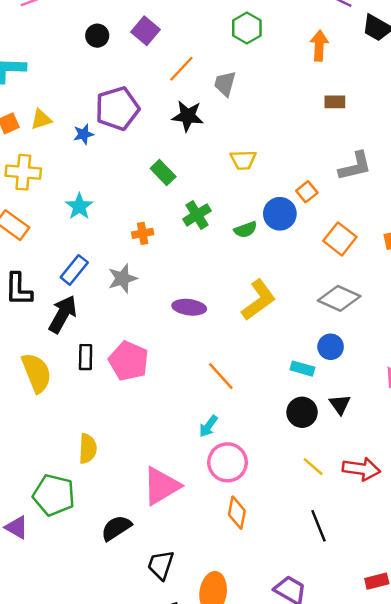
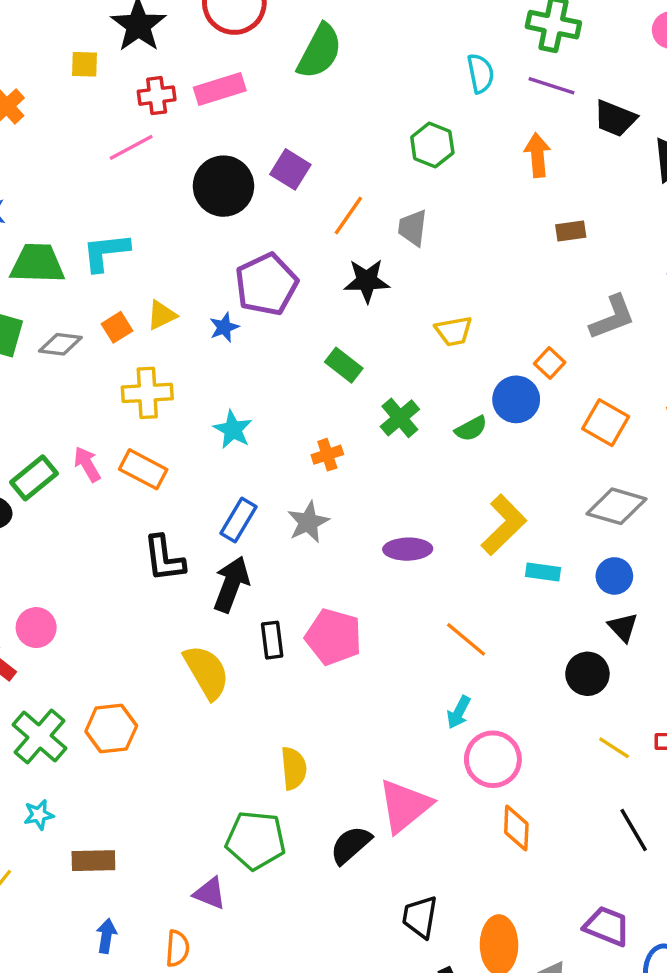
black circle: (97, 36) -> (223, 186), size x1.8
cyan rectangle: (302, 369) -> (543, 572), moved
black triangle: (340, 404) -> (623, 627), moved
black semicircle: (116, 528) -> (351, 845), moved

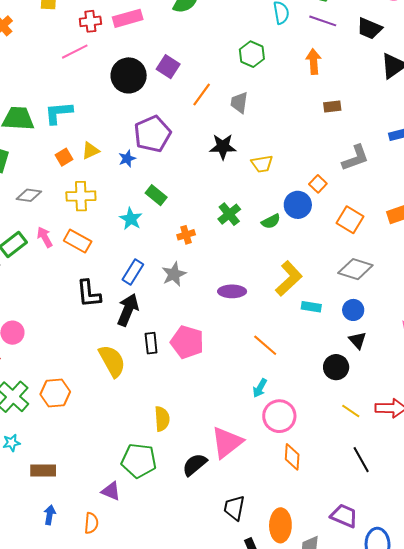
black trapezoid: (615, 118) -> (369, 28), moved
black star: (367, 281) -> (223, 147), moved
gray diamond: (60, 344) -> (29, 195), moved
green rectangle: (344, 365) -> (156, 195), moved

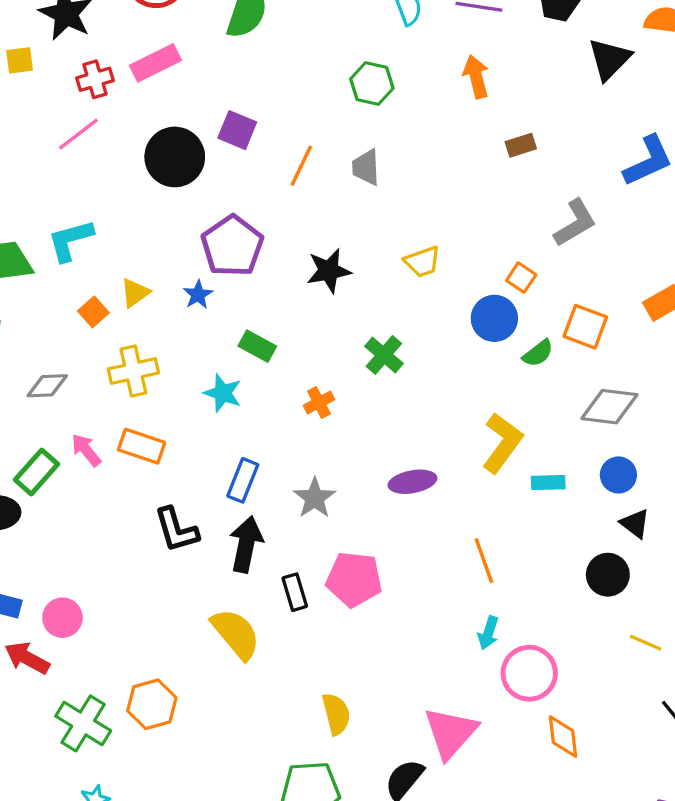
black star: (223, 147) -> (329, 271), moved
green semicircle: (271, 221) -> (538, 353), moved
gray star: (174, 274) -> (315, 498), moved
orange line: (265, 345) -> (484, 560), turned 40

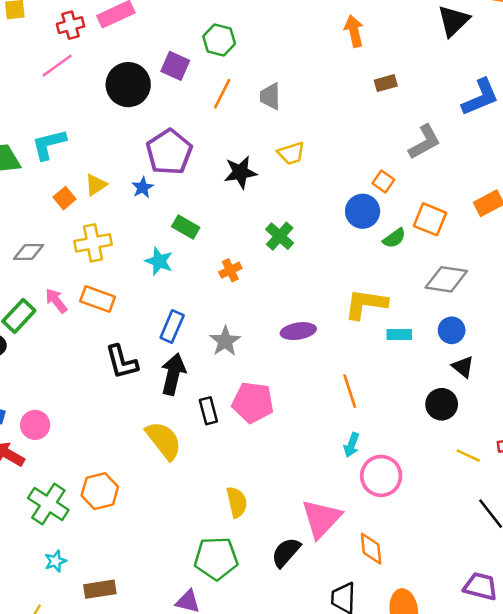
green hexagon: (372, 84) -> (219, 40), moved
yellow trapezoid: (422, 262) -> (291, 153), moved
yellow L-shape: (502, 443) -> (366, 304), turned -120
orange diamond: (563, 737) -> (371, 549), moved

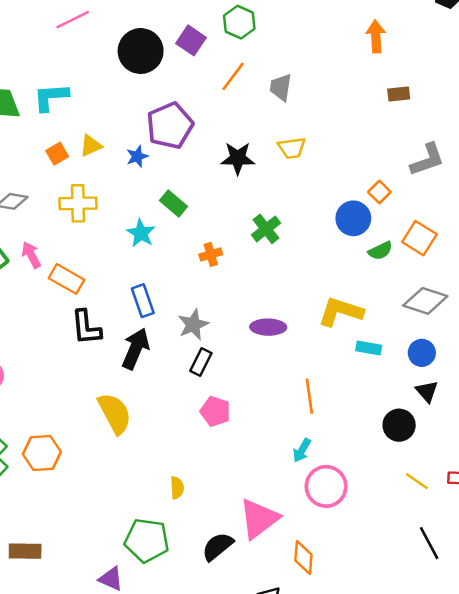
orange rectangle: (98, 299) -> (66, 279), moved
blue rectangle: (172, 327) -> (143, 301), turned -52
pink pentagon: (253, 402) -> (215, 411), moved, size x0.7
black rectangle: (208, 411) -> (201, 362), moved, turned 32
yellow semicircle: (237, 502) -> (177, 488), size x0.7

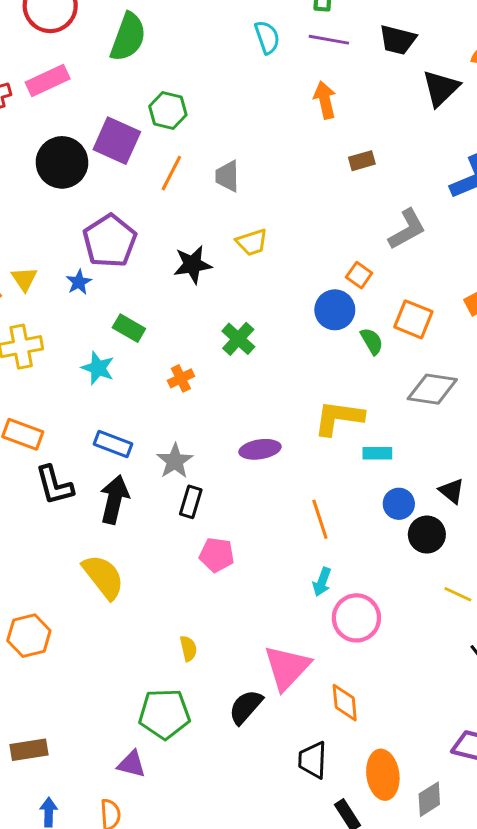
purple square: (191, 40) -> (117, 141), size x1.4
yellow triangle: (91, 146) -> (24, 279), turned -30
green semicircle: (380, 251) -> (372, 341), turned -85
blue rectangle: (143, 301) -> (113, 444), turned -40
blue circle: (422, 353) -> (399, 504), moved

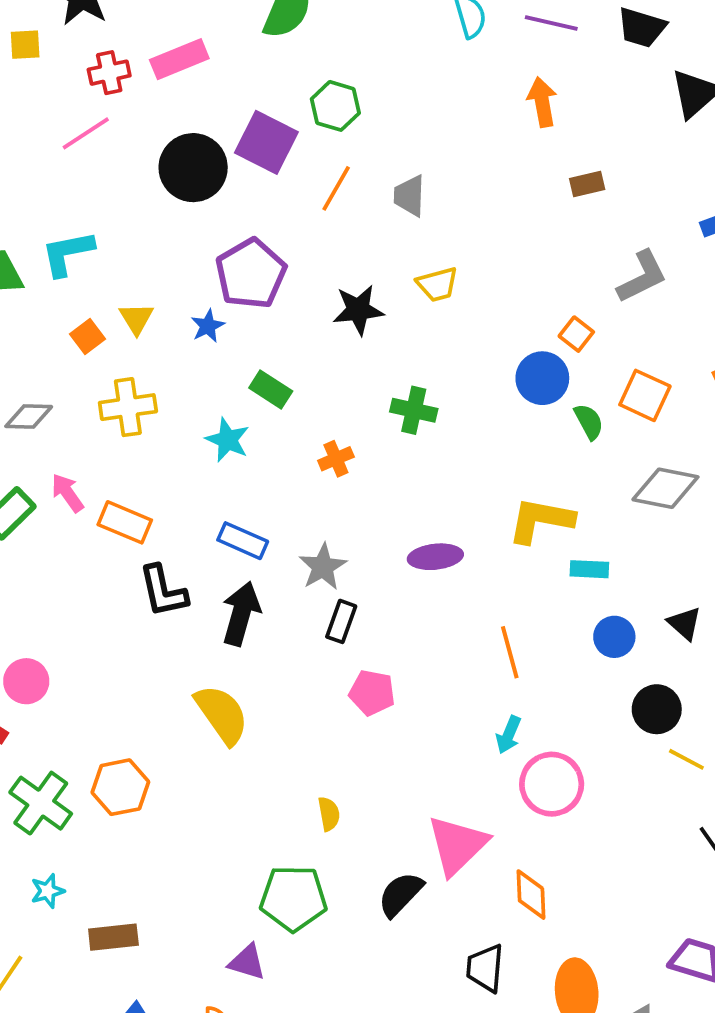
green cross: (238, 339) -> (414, 410), turned -32
black circle: (427, 535) -> (657, 709), moved

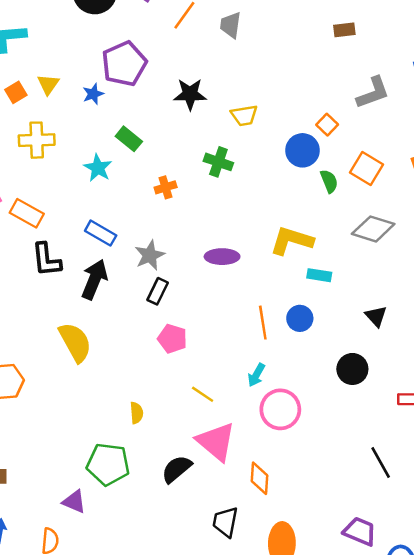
yellow trapezoid: (437, 284) -> (244, 115), moved
blue circle: (614, 637) -> (300, 318), moved
yellow line: (686, 759) -> (203, 394), moved
pink triangle: (457, 845) -> (216, 442), turned -42

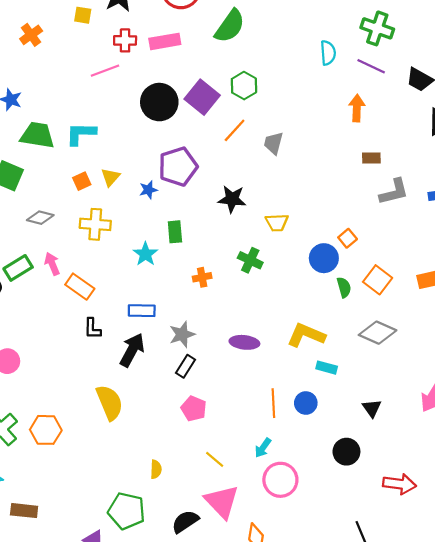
gray L-shape: (373, 93) -> (394, 192), moved
green rectangle: (129, 139) -> (175, 232), turned 40
blue rectangle: (101, 233) -> (142, 311), turned -35
black L-shape: (46, 260) -> (92, 329), size x0.7

